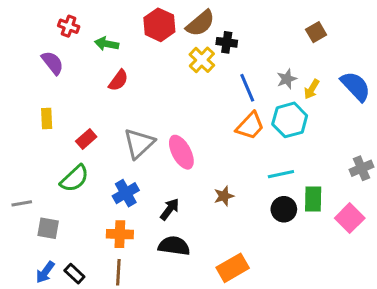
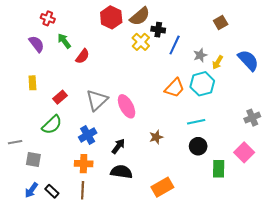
green arrow: (107, 44) -> (64, 41), moved, turned 42
blue line: (247, 88) -> (175, 45), moved, turned 48
green rectangle: (313, 199) -> (219, 169), moved

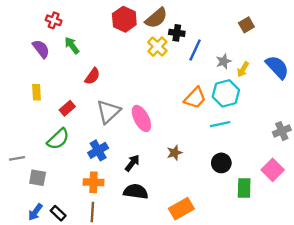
red semicircle: (83, 56) -> (92, 76), moved
cyan line: (196, 122) -> (220, 124), moved

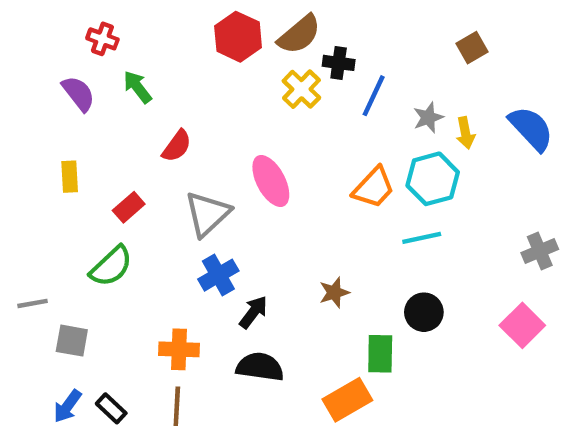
yellow arrow: (243, 69) -> (465, 133), turned -42
pink ellipse: (141, 118) -> (271, 181), moved
blue cross: (98, 150) -> (218, 275), moved
green rectangle: (244, 188) -> (380, 354), moved

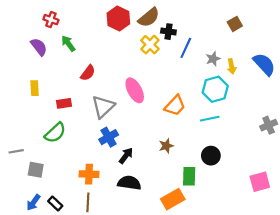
orange trapezoid: (374, 188) -> (175, 106), moved
red rectangle: (129, 207) -> (64, 103), turned 32
pink square: (522, 325) -> (260, 182), moved, turned 30

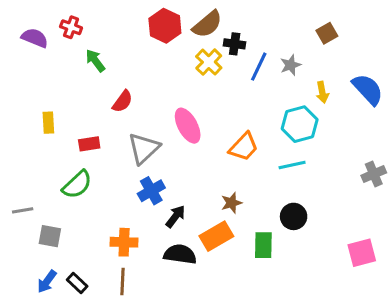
purple semicircle: (39, 47) -> (35, 38), moved, turned -30
gray star: (213, 59) -> (291, 65), moved
orange rectangle: (173, 199) -> (216, 236), moved

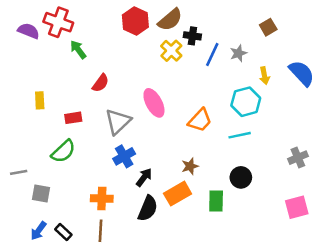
red cross: (71, 27) -> (58, 22), size x1.6
gray cross: (374, 174) -> (298, 158), moved
black semicircle: (180, 254) -> (148, 208), turned 105

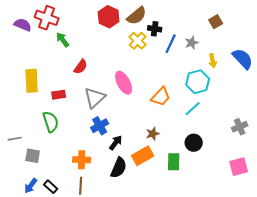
yellow rectangle: (40, 100) -> (32, 81), size x1.6
cyan line: (240, 135) -> (193, 109), turned -30
green semicircle: (63, 151) -> (51, 122), turned -65

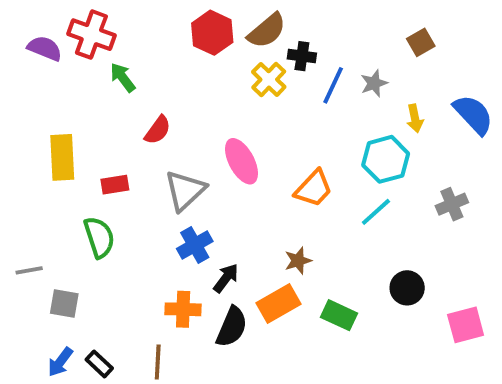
gray cross: (240, 127) -> (452, 204), moved
black circle: (194, 143) -> (407, 288), moved
orange cross: (82, 160) -> (183, 309), moved
green rectangle: (174, 162) -> (339, 315), turned -66

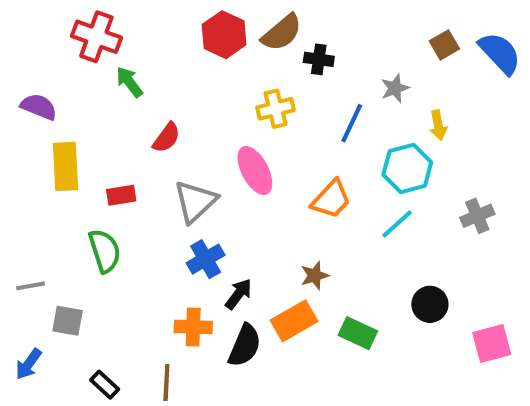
purple semicircle: (45, 48) -> (39, 107), moved
yellow cross: (269, 79) -> (276, 109), moved, turned 32
blue line: (333, 85) -> (352, 123), moved
blue semicircle: (473, 114) -> (500, 53), moved
blue arrow: (60, 362) -> (29, 364), moved

